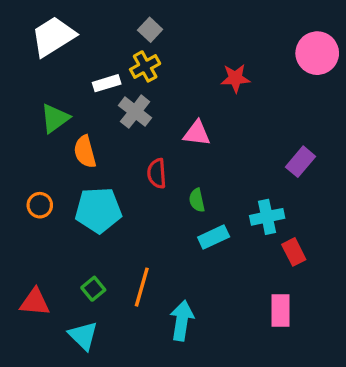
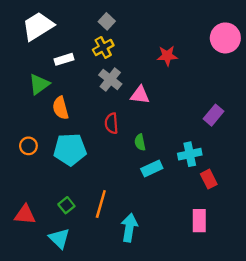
white rectangle: (107, 83) -> (64, 59), moved
gray cross: (135, 112) -> (110, 79), moved

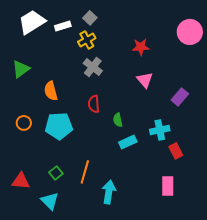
white rectangle: (64, 59) -> (63, 26), moved
green triangle: (39, 84) -> (21, 69), moved
pink triangle: (140, 95) -> (145, 80), moved, turned 42

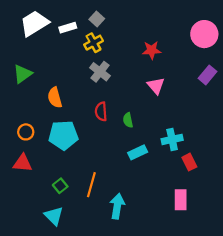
purple rectangle: (180, 97) -> (208, 75), moved
green semicircle: (118, 120) -> (128, 120), moved
red triangle: (21, 181) -> (23, 163), moved

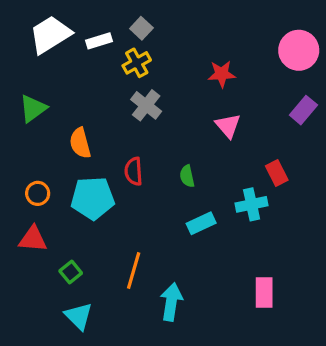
red semicircle: (101, 112) -> (134, 171), moved
red rectangle: (189, 162) -> (277, 173), moved
green square: (60, 186) -> (71, 272), moved

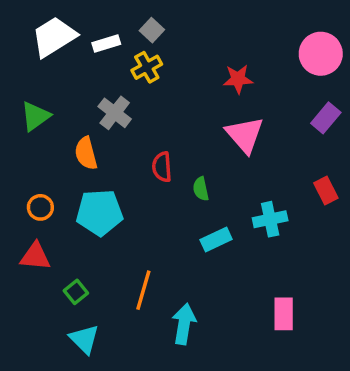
gray cross: (146, 105) -> (115, 113), moved
pink triangle: (228, 126) -> (245, 135), size x1.4
red semicircle: (134, 171) -> (162, 167), moved
red rectangle: (277, 173) -> (326, 191), moved

